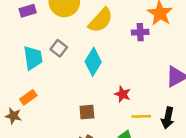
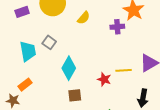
yellow semicircle: (101, 20) -> (84, 18), size x0.6
cyan diamond: (93, 62) -> (69, 68), moved
yellow line: (141, 116) -> (124, 70), moved

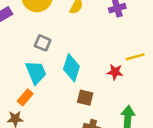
cyan trapezoid: (28, 51) -> (36, 72), moved
brown square: (75, 95) -> (85, 98), turned 32

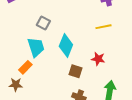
yellow line: (135, 57) -> (104, 27), moved
red star: (115, 72) -> (98, 59), moved

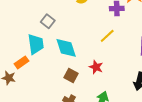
yellow line: (104, 27) -> (107, 36), turned -42
cyan diamond: (66, 45) -> (66, 48), turned -50

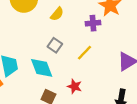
gray square: (48, 21) -> (55, 45), moved

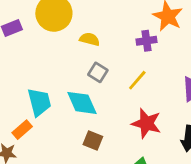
yellow semicircle: (57, 14) -> (90, 39), moved, turned -112
red star: (75, 86) -> (146, 123), moved, size x1.5

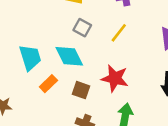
red star: (146, 123) -> (115, 78), moved
orange rectangle: (22, 130) -> (48, 84), moved

